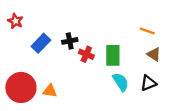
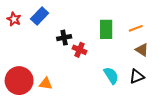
orange line: (147, 31) -> (136, 28), turned -40
blue rectangle: (41, 43) -> (40, 16), moved
green rectangle: (113, 55) -> (106, 29), moved

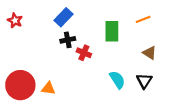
blue rectangle: (40, 16) -> (63, 17), moved
orange line: (136, 28) -> (143, 19), moved
black triangle: (137, 76) -> (144, 81), turned -35

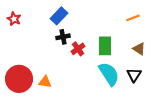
green rectangle: (112, 31) -> (105, 46), moved
red cross: (84, 53) -> (78, 49), turned 32
cyan semicircle: (117, 80) -> (109, 74), size x1.4

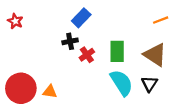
blue rectangle: (59, 16) -> (81, 18), moved
orange line: (133, 18) -> (161, 20), moved
brown triangle: (139, 49) -> (155, 55), size x1.6

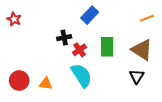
blue rectangle: (81, 18) -> (90, 15), moved
cyan semicircle: (121, 83) -> (82, 75), moved
red circle: (21, 88) -> (19, 81), size x0.7

